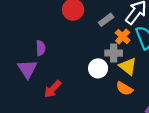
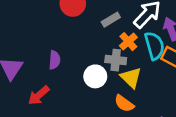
purple semicircle: (41, 48) -> (55, 60), moved

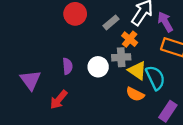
cyan semicircle: (154, 46) -> (155, 78), moved
white circle: (95, 76) -> (98, 67), moved

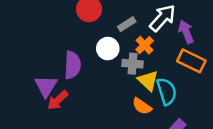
purple semicircle: (67, 66) -> (72, 65), size x1.5
white circle: (98, 67) -> (108, 49), moved
purple triangle: (30, 80) -> (46, 86), moved

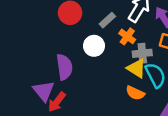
gray cross: (133, 64) -> (142, 53), moved

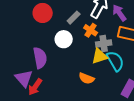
yellow triangle: (136, 68) -> (99, 56), turned -48
orange semicircle: (135, 93) -> (86, 78), moved

